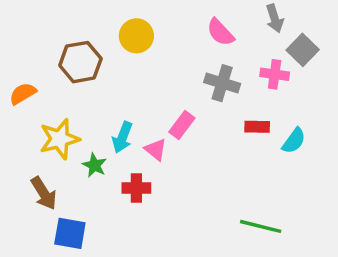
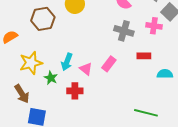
pink rectangle: (182, 125) -> (109, 64), moved
cyan semicircle: (294, 141) -> (165, 74), moved, turned -126

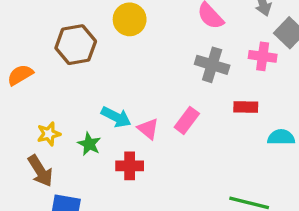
cyan arrow: (67, 62) -> (116, 117), turned -84
yellow star: (31, 63) -> (49, 134), moved, size x0.6

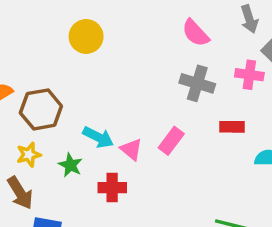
yellow circle: (130, 19) -> (86, 36), moved
brown hexagon: (76, 45) -> (41, 109), moved

